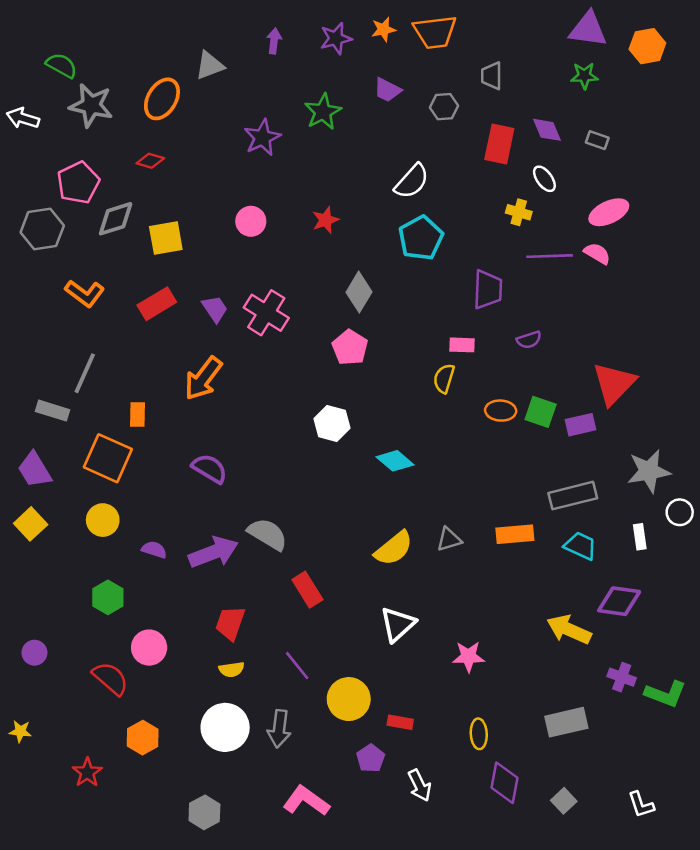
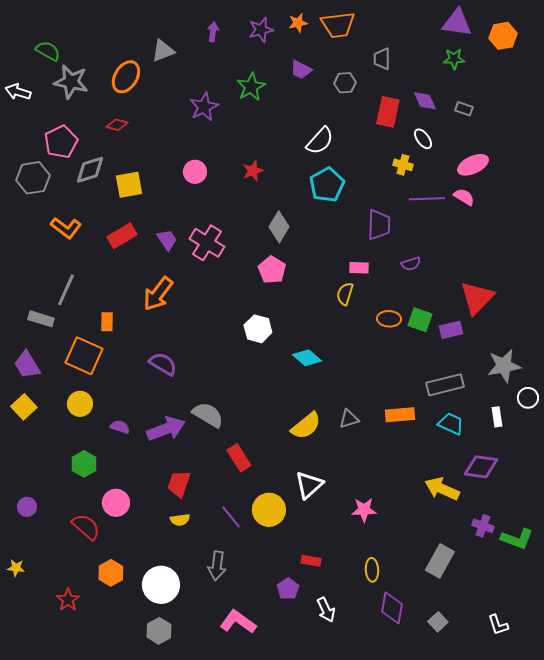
yellow circle: (349, 699) -> (269, 510), moved
gray rectangle: (566, 722) -> (440, 561), turned -48
white circle: (225, 727) -> (161, 585), moved

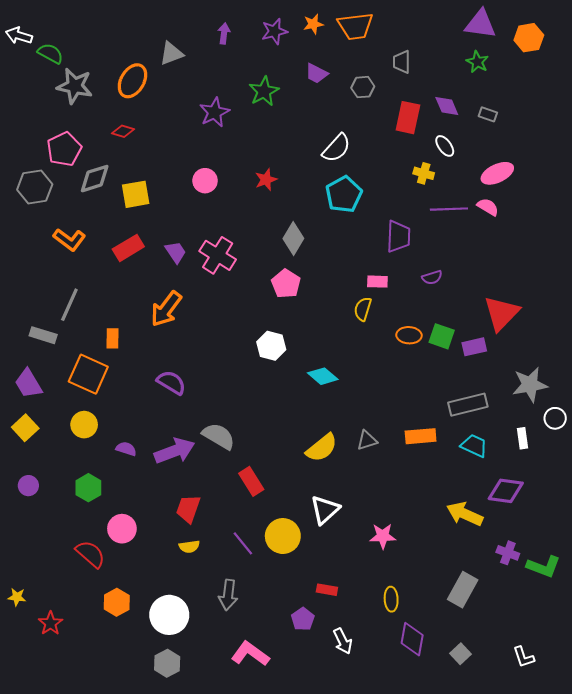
green star: (454, 59) -> (477, 62), turned 30
white arrow: (18, 92) -> (19, 36), moved
purple circle: (27, 507) -> (28, 486), moved
red star: (68, 600) -> (50, 623), moved

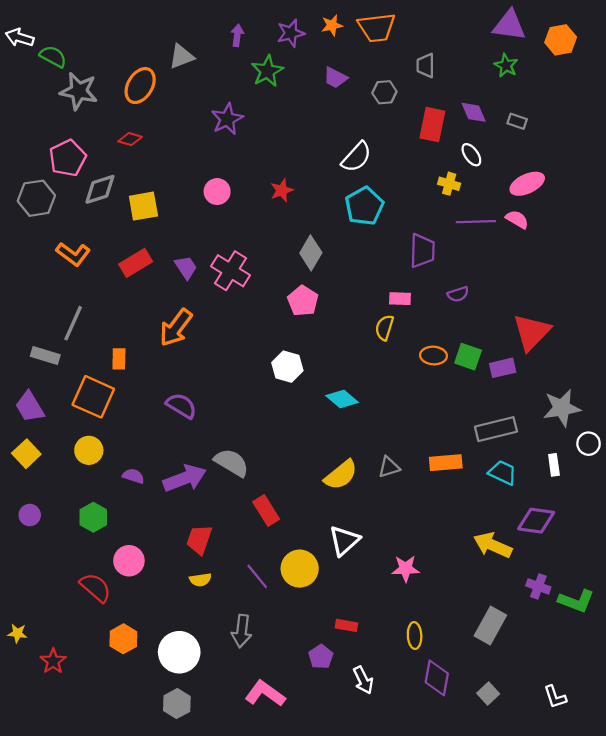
green star: (264, 91) -> (267, 71), moved

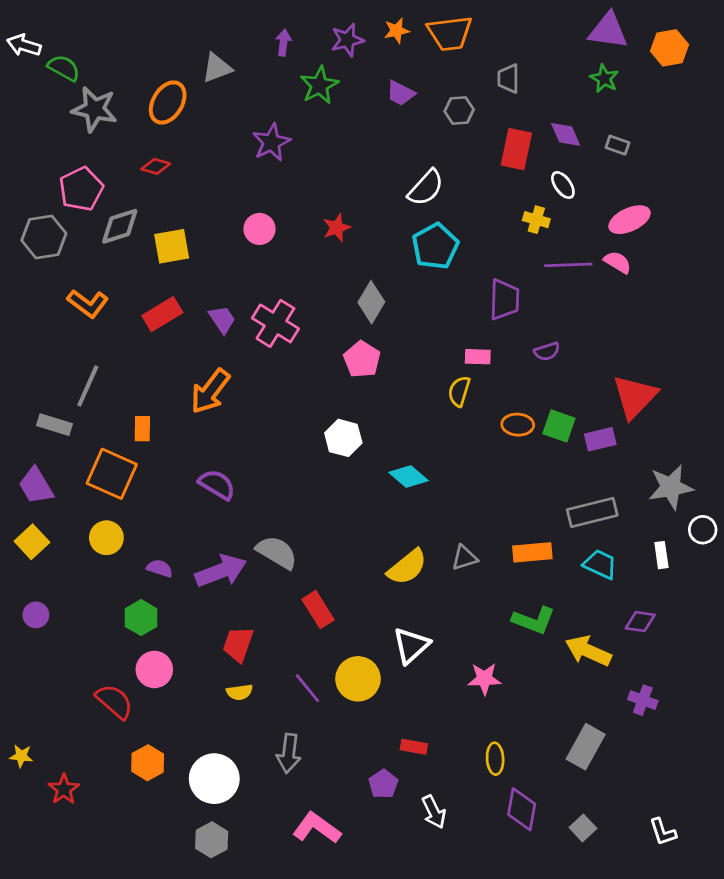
green hexagon: (93, 517) -> (141, 618), moved
purple diamond: (536, 521) -> (640, 622), size x0.7
green L-shape: (576, 601) -> (534, 620), moved

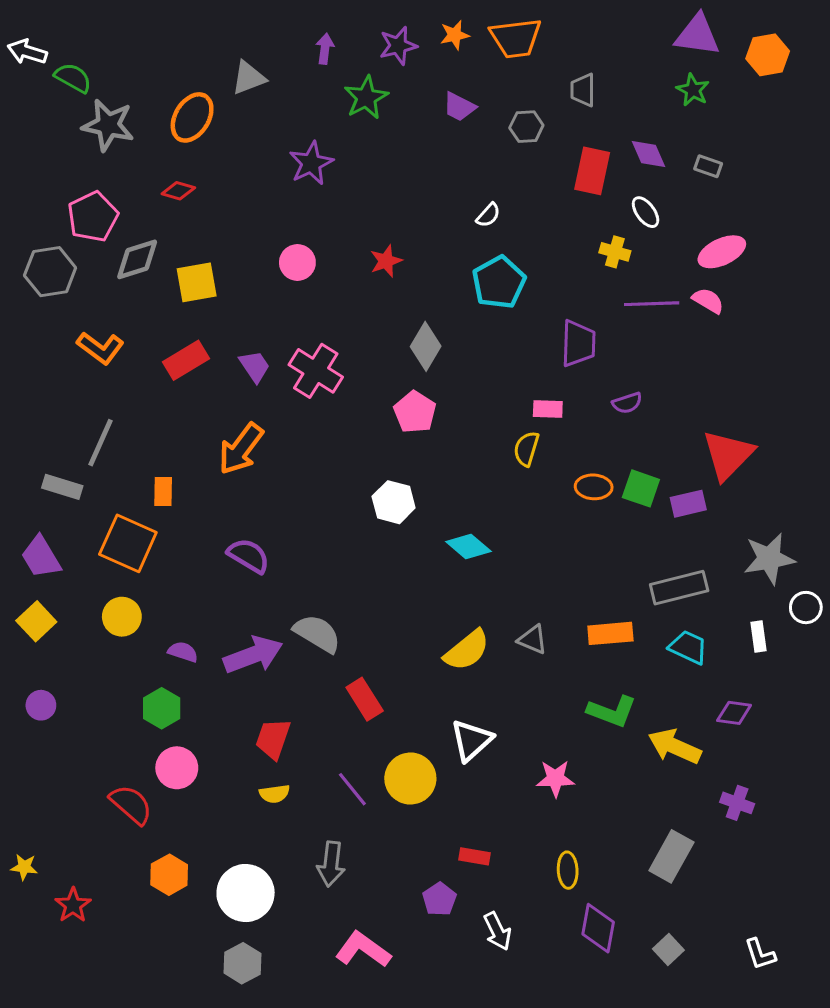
white semicircle: (426, 188) -> (488, 215), size x0.6
gray triangle: (464, 558) -> (533, 640), turned 40

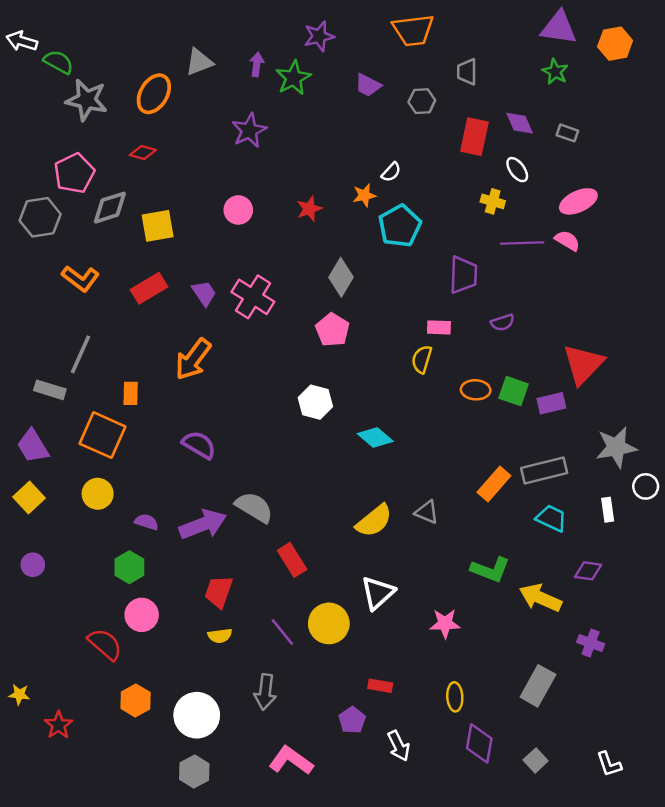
orange star: (455, 35) -> (364, 195), moved
purple arrow: (325, 49) -> (257, 64), moved
orange rectangle: (610, 633) -> (494, 484), moved, turned -44

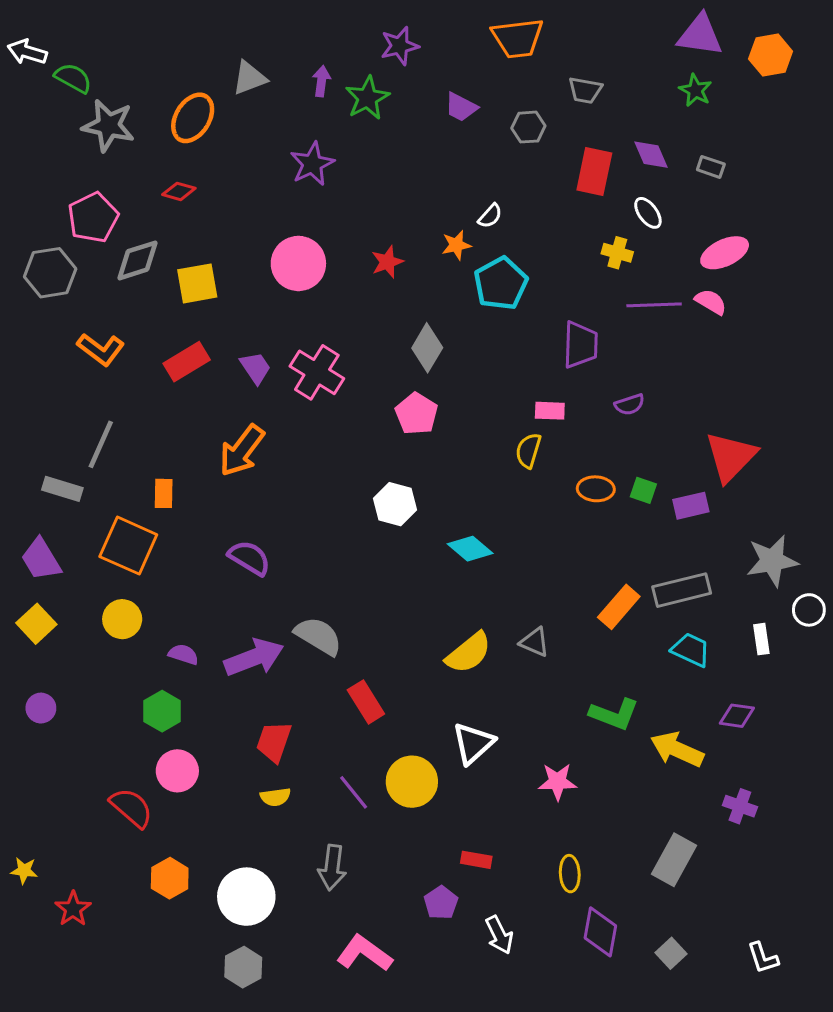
gray trapezoid: (467, 72) -> (585, 90), turned -80
pink circle: (238, 210) -> (298, 263), size x1.5
green square: (514, 391) -> (643, 490), size x0.7

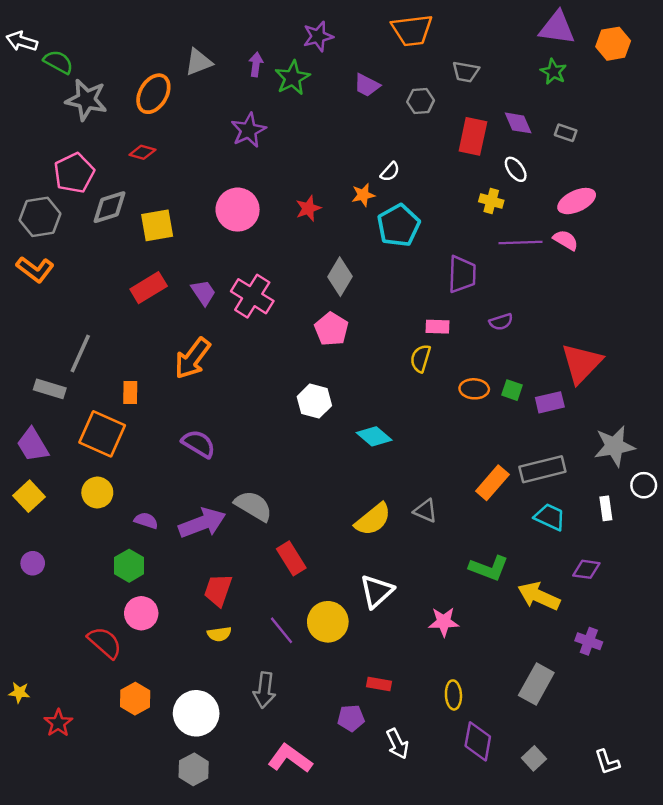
orange L-shape: (101, 349) -> (35, 269), moved
purple pentagon: (441, 903) -> (351, 718), turned 30

